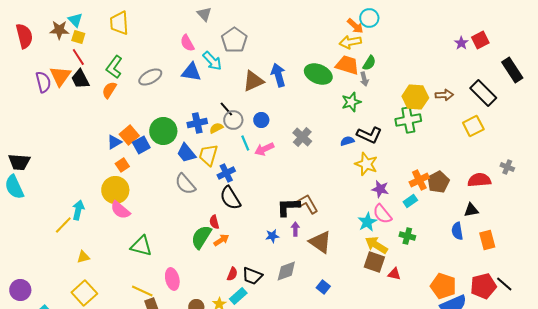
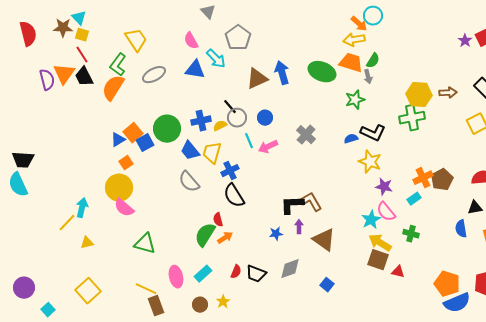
yellow trapezoid: (119, 23) -> (136, 40), moved, turned 150
orange semicircle: (109, 90) -> (113, 88), size x1.5
yellow triangle: (83, 257) -> (87, 243), moved
cyan rectangle: (238, 296) -> (203, 274), moved

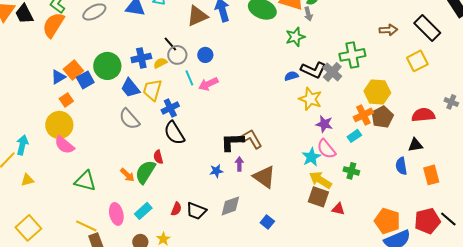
yellow hexagon: (419, 95) -> (377, 92), moved
gray cross: (306, 135) -> (332, 72), moved
orange arrow: (225, 238) -> (127, 175), moved, turned 77

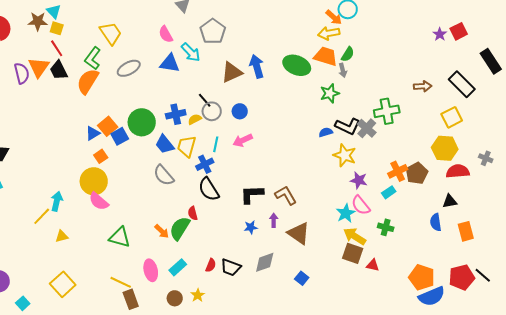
cyan line: (189, 78) -> (216, 144), moved, turned 35
yellow hexagon: (377, 92) -> (445, 148), moved
black L-shape: (232, 142) -> (252, 194), moved

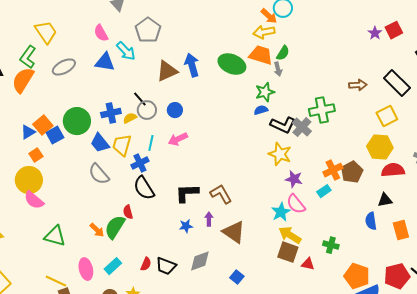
blue semicircle: (326, 132) -> (261, 110), moved
green cross: (386, 227) -> (331, 245), moved

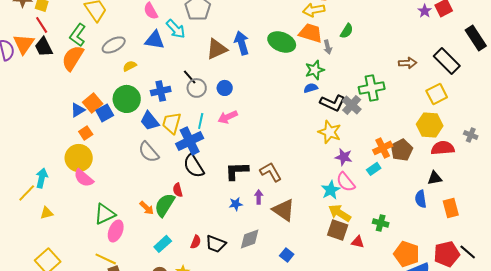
green semicircle: (283, 53) -> (347, 31), moved
yellow semicircle: (130, 118) -> (130, 66), moved
blue cross: (140, 163) -> (190, 141), size x1.5
green triangle: (55, 236) -> (105, 214), turned -40
pink ellipse: (86, 269) -> (116, 231), moved, turned 35

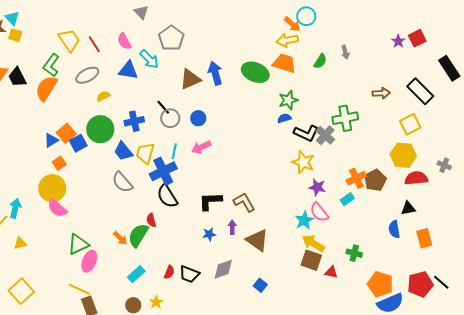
red line: (42, 25) -> (94, 44), moved
gray arrow: (328, 47) -> (345, 52), moved

